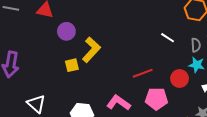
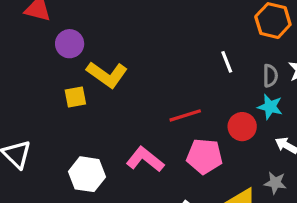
white line: (168, 38) -> (227, 62), turned 32
yellow L-shape: (91, 50) -> (107, 75), turned 80

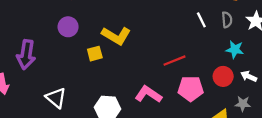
purple circle: (70, 44) -> (68, 27), moved
gray semicircle: (270, 76) -> (227, 20), moved
red circle: (242, 127) -> (223, 76), moved

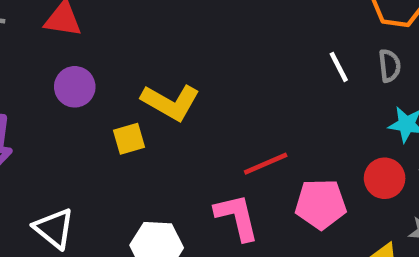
red line: (174, 61) -> (266, 164), moved
pink L-shape: (148, 94) -> (237, 217), turned 44

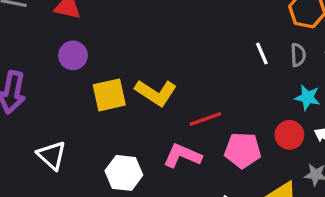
yellow L-shape: (171, 102) -> (156, 93), moved
yellow square: (129, 139) -> (109, 95), size x1.5
pink L-shape: (237, 217) -> (182, 156), turned -57

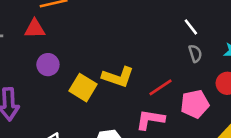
gray semicircle: (298, 55) -> (195, 53), moved
yellow square: (109, 95) -> (83, 88), turned -32

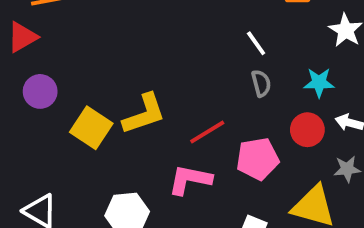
red triangle: (35, 29) -> (22, 37), turned -30
yellow L-shape: (118, 77) -> (144, 114), turned -40

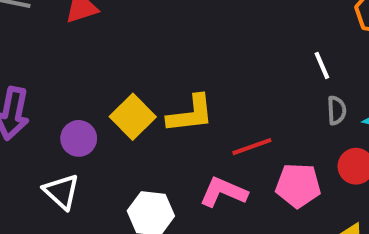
gray semicircle: (261, 83) -> (337, 110), moved
purple circle: (40, 91) -> (79, 138), moved

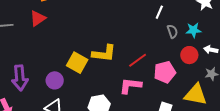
white line: (322, 65) -> (159, 12), turned 64
yellow L-shape: (191, 114) -> (104, 53), turned 30

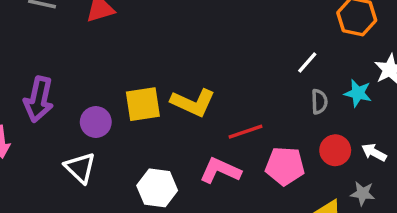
cyan star: (193, 30) -> (358, 93), moved
yellow square: (77, 63) -> (143, 104), turned 35

